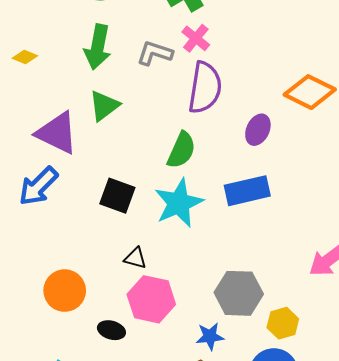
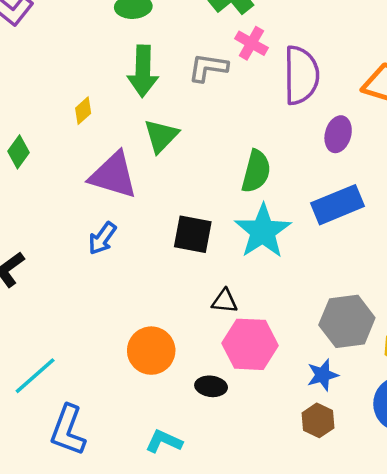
yellow diamond: (25, 57) -> (83, 111), moved, turned -55
purple semicircle: (205, 88) -> (301, 75), moved
blue arrow: (38, 186) -> (102, 238), size x0.7

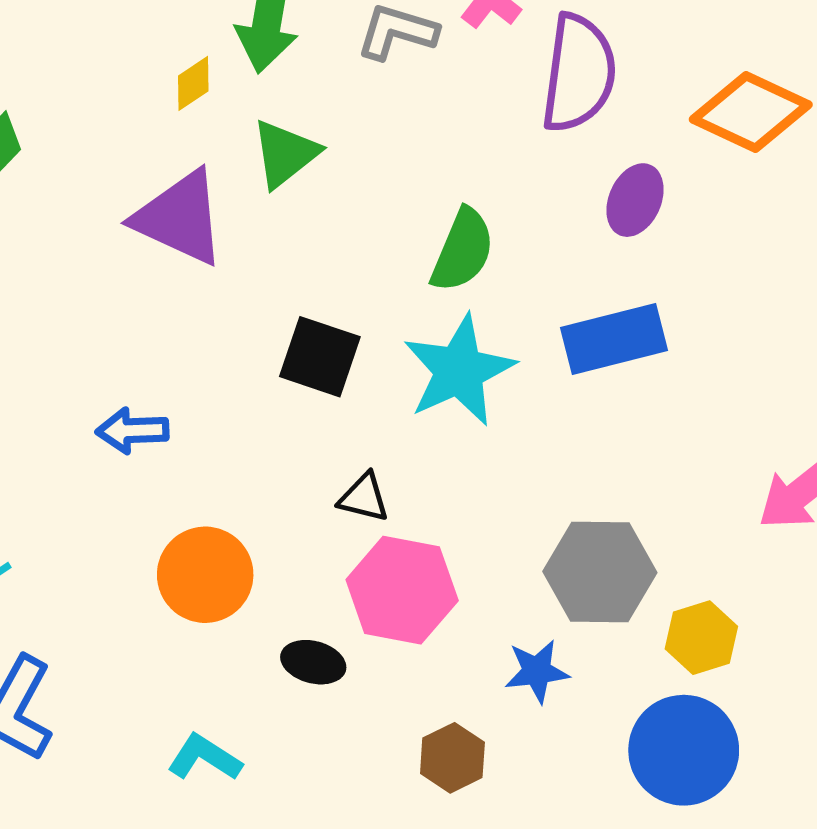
yellow diamond: (83, 111) -> (193, 83), moved
blue arrow: (102, 238) -> (132, 431), moved, turned 44
brown hexagon: (318, 420) -> (452, 758), moved

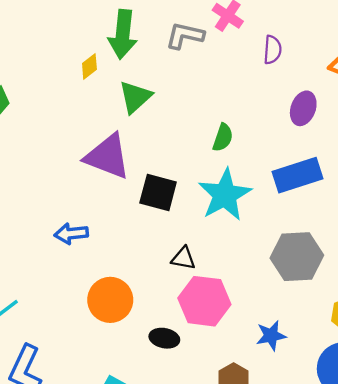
purple semicircle: (579, 73) -> (272, 50), size x0.5
purple triangle: (180, 218) -> (108, 156), moved
green semicircle: (463, 250) -> (223, 138), size x0.7
gray hexagon: (600, 572) -> (297, 257), moved

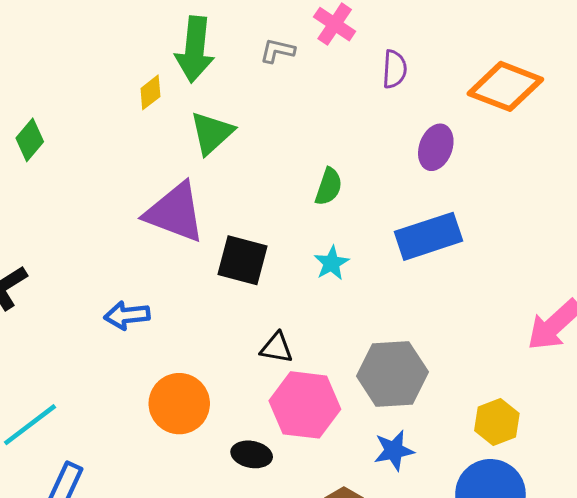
gray L-shape: (185, 36) -> (277, 51), size x0.7
cyan star: (225, 195) -> (332, 263), size x0.5
gray hexagon: (297, 257) -> (392, 374), moved

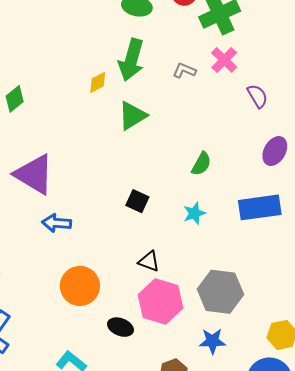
purple semicircle: (395, 69) -> (257, 96), turned -45
purple triangle: (175, 212) -> (34, 174), moved
black square: (243, 260) -> (137, 201), size x0.7

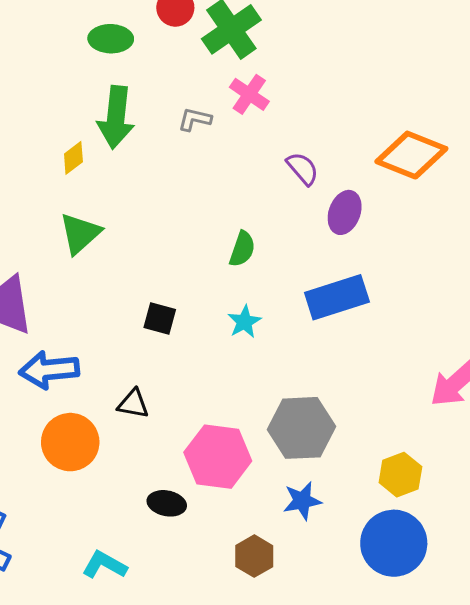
purple semicircle: (257, 96) -> (303, 169), moved
green triangle: (132, 116) -> (80, 233), moved
blue arrow: (57, 223) -> (49, 370), size x1.4
black triangle: (149, 261) -> (133, 404), moved
orange circle: (80, 286) -> (70, 442), moved

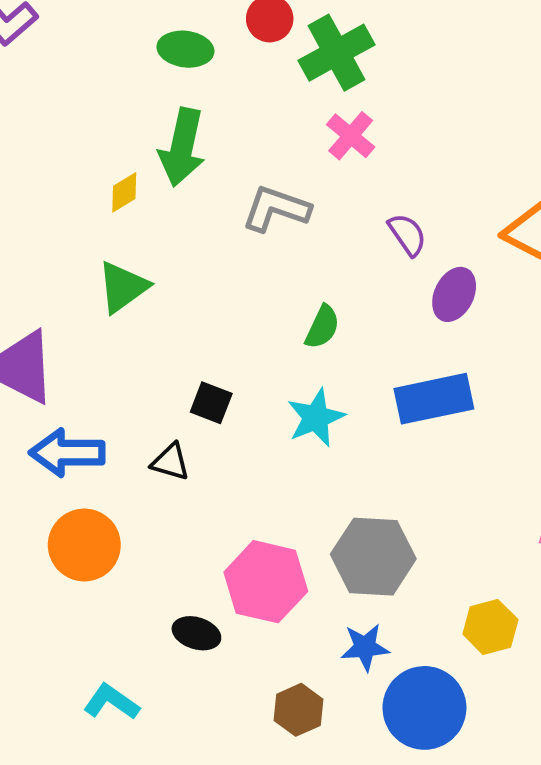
gray L-shape: (195, 119) -> (276, 209), moved, size x1.6
cyan star: (244, 322) -> (316, 418), size x1.4
black triangle: (133, 404) -> (170, 462), moved
blue circle: (394, 543) -> (424, 708), moved

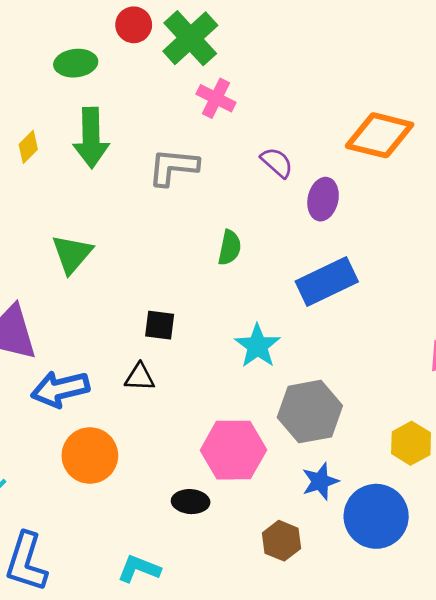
yellow diamond: (124, 192) -> (28, 147), moved
cyan star: (316, 418) -> (257, 346), moved

